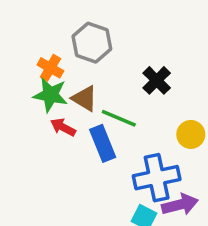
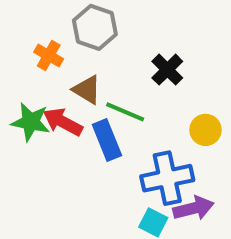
green star: (50, 95) -> (31, 122), moved
red arrow: (63, 127) -> (63, 122), size x1.4

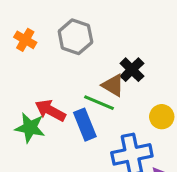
orange cross: (49, 56) -> (25, 40), moved
brown triangle: (87, 90) -> (113, 85), moved
green star: (31, 122) -> (30, 128), moved

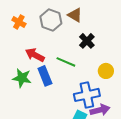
brown triangle: (113, 85) -> (75, 15), moved
red arrow: (50, 110) -> (35, 55), moved
blue rectangle: (85, 125) -> (45, 76), moved

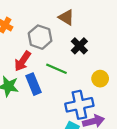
gray hexagon: (51, 20) -> (40, 37), moved
red arrow: (35, 55) -> (23, 61), turned -84

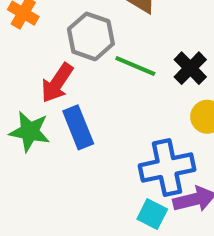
black cross: (79, 46) -> (190, 68), moved
green line: (56, 69) -> (135, 66), moved

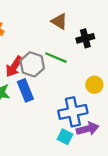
gray hexagon: (91, 36) -> (32, 64), moved
black cross: (190, 68) -> (85, 38), moved, turned 30

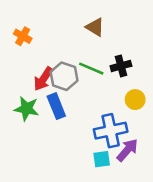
black cross: (85, 38) -> (121, 66), moved
purple arrow: (88, 129) -> (127, 150), turned -35
cyan square: (65, 137) -> (102, 159), turned -35

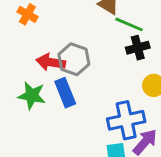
green line: (91, 69) -> (129, 24), moved
red arrow: (43, 79) -> (51, 62), turned 65

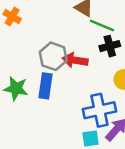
red arrow: (51, 62) -> (75, 60), moved
blue rectangle: (65, 93) -> (46, 86), turned 30

